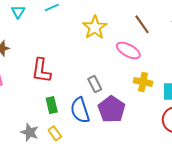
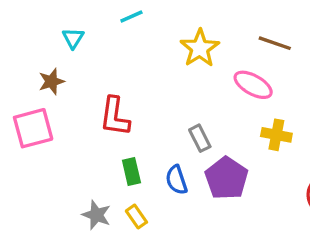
cyan triangle: (18, 12) -> (73, 38), moved
brown line: (142, 24) -> (275, 43), turned -36
blue semicircle: (80, 110) -> (176, 180), size x0.7

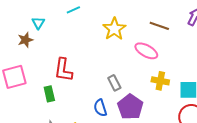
brown star: (51, 81) -> (25, 40), moved
green rectangle: (131, 172) -> (49, 94), moved

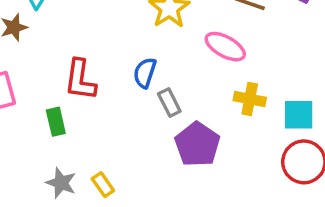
blue semicircle: (100, 108) -> (145, 73), moved, turned 36

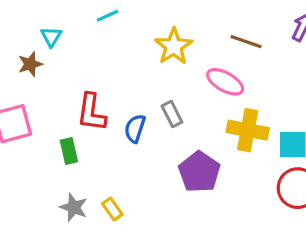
blue semicircle: (145, 73) -> (135, 128), moved
yellow cross: (250, 99) -> (248, 130), size x1.4
gray rectangle: (169, 103) -> (172, 114), moved

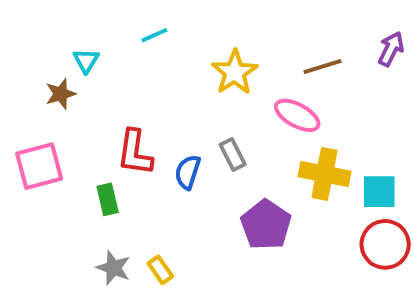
brown line: (246, 42) -> (323, 66), turned -36

